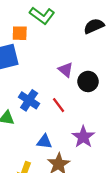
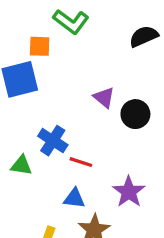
red line: (59, 105) -> (81, 162), moved, turned -35

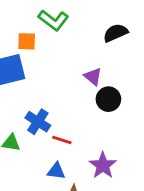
purple triangle: (104, 98) -> (93, 77), moved

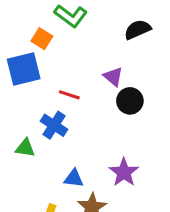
orange square: (27, 41) -> (42, 39), turned 30
red line: (62, 140) -> (69, 95), moved

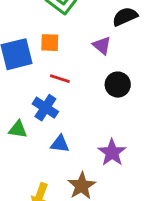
orange square: (42, 39) -> (50, 43), moved, turned -30
purple triangle: (113, 77) -> (102, 45), moved
blue triangle: (74, 178) -> (60, 144), moved

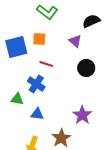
blue triangle: (60, 144) -> (37, 114), moved

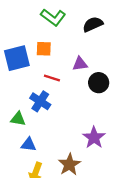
black semicircle: (91, 21) -> (93, 24), moved
purple triangle: (75, 41) -> (80, 64), moved, turned -48
blue triangle: (37, 114) -> (29, 145), moved

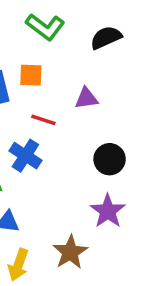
black circle: (99, 83) -> (110, 159), moved

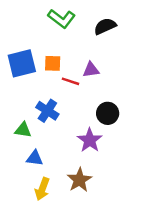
orange square: (31, 75) -> (53, 63), moved
red line: (43, 120) -> (70, 81), moved
purple star: (108, 211) -> (90, 140), moved

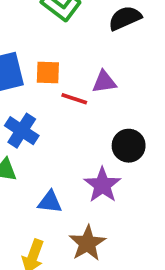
blue cross: (47, 111) -> (22, 131), moved
blue triangle: (35, 158) -> (50, 202), moved

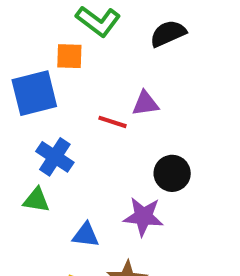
orange square: (48, 72) -> (69, 56), moved
purple star: (102, 185) -> (143, 217), turned -30

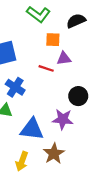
orange square: (69, 56) -> (53, 40), moved
blue triangle: (86, 235) -> (32, 129), size x1.6

